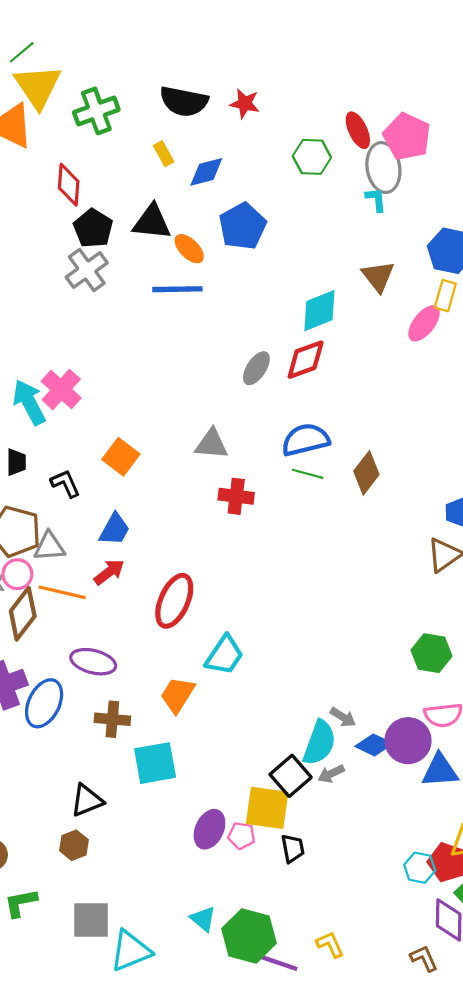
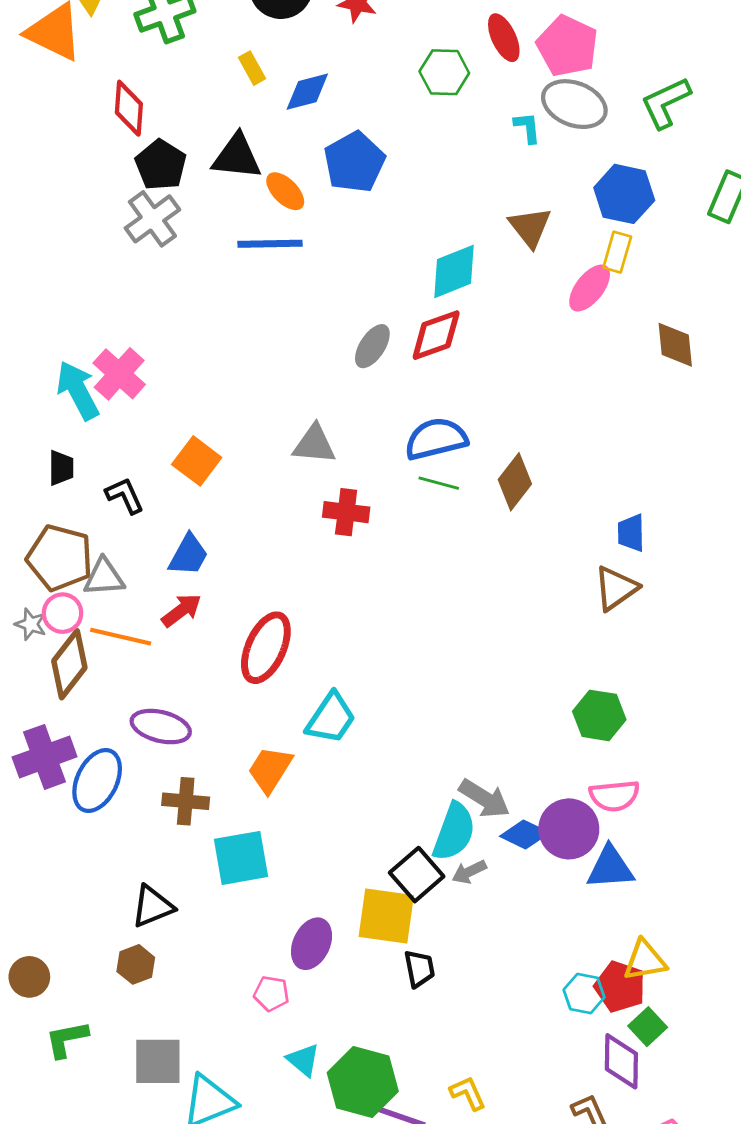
gray ellipse: (383, 168) -> (574, 104), moved, turned -60
gray arrow: (343, 717) -> (484, 798), size x1.5
pink pentagon: (241, 836) -> (271, 994), moved

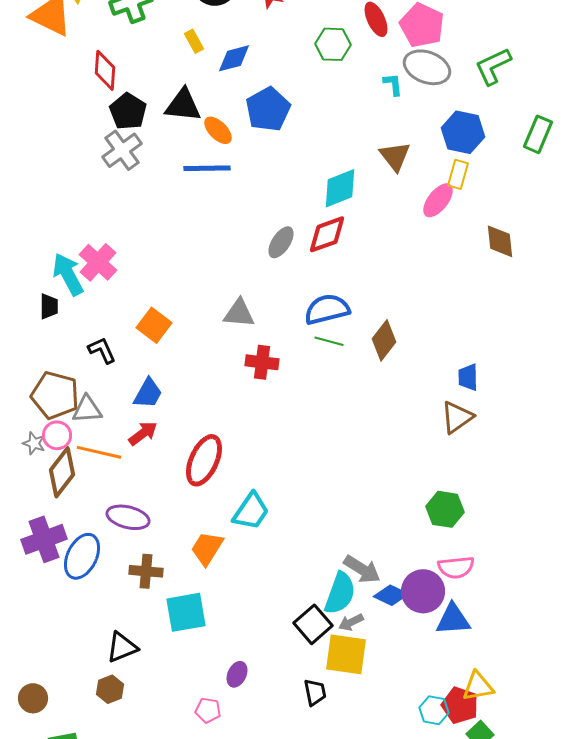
black trapezoid: (61, 468) -> (49, 306), moved
yellow square: (386, 916) -> (346, 654), moved
purple ellipse: (312, 944) -> (237, 674), size x0.7

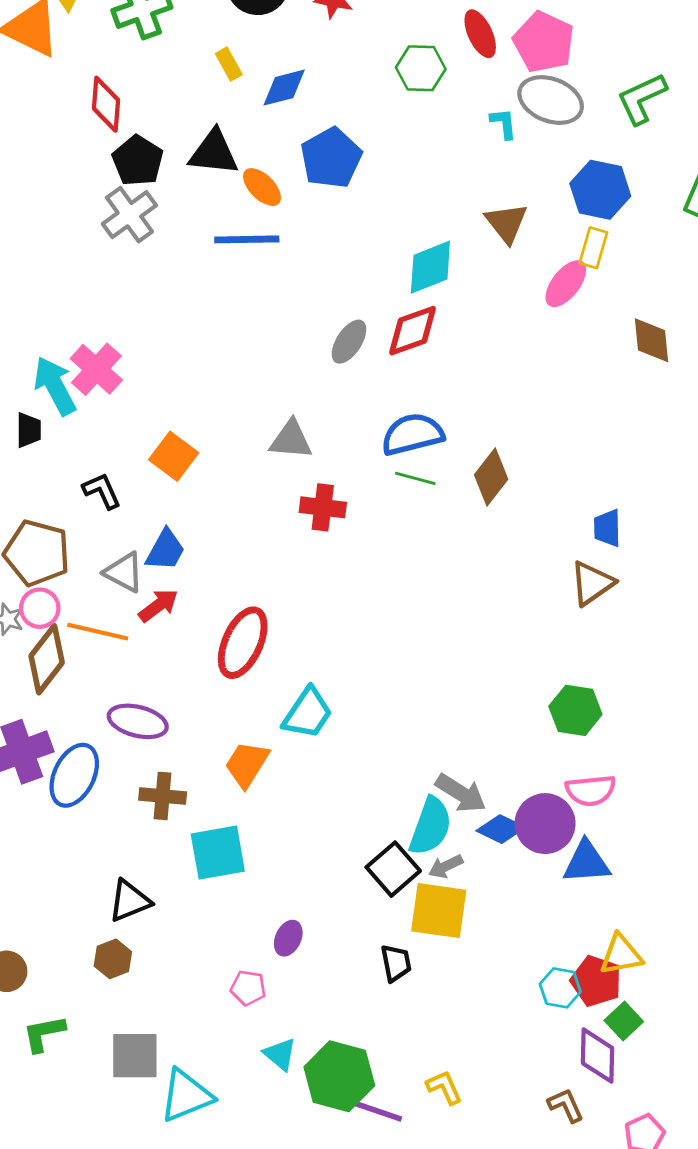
gray triangle: (87, 409) -> (124, 572), moved, turned 32

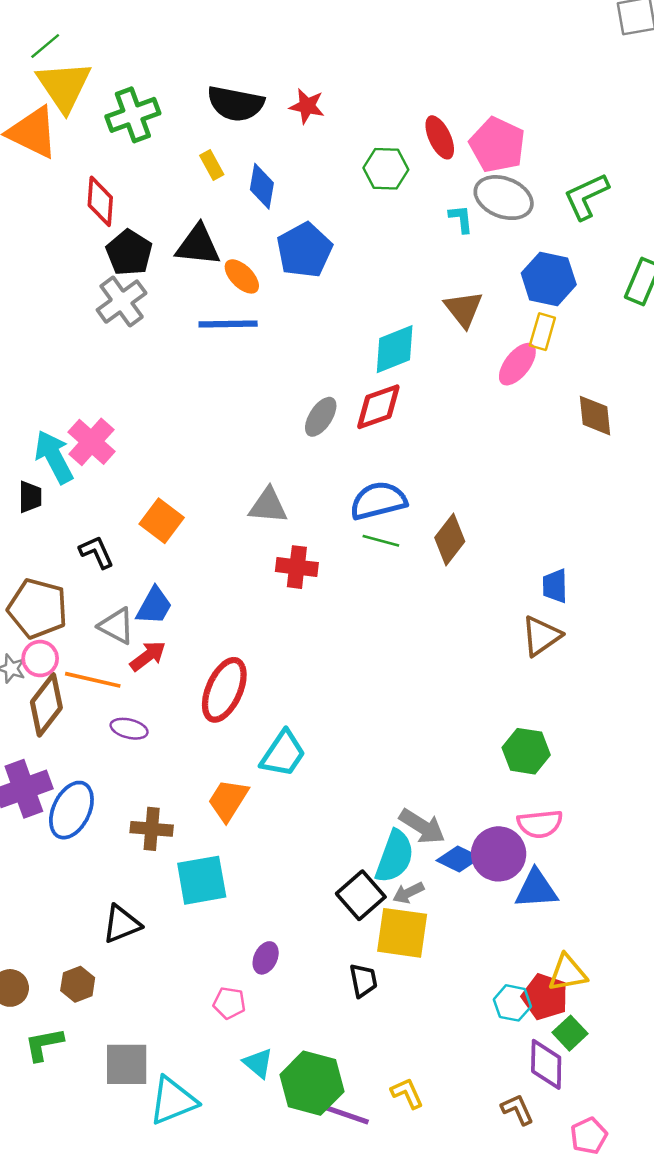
blue diamond: (284, 88) -> (262, 186), turned -66
purple ellipse: (138, 721) -> (129, 729), moved, size x0.7
brown hexagon: (113, 959) -> (78, 984), moved

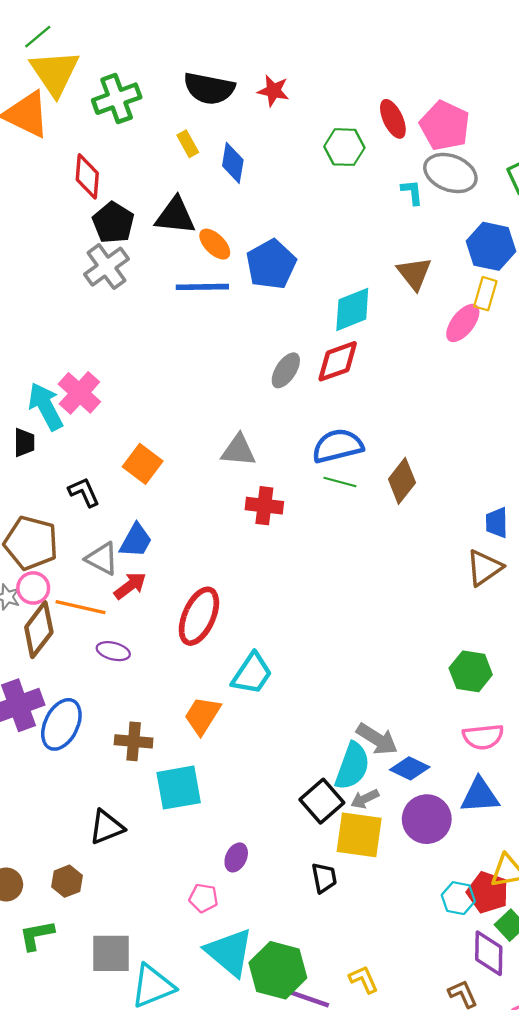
blue pentagon: (304, 250) -> (271, 264), moved
purple circle: (499, 854) -> (427, 819), moved
cyan triangle: (258, 1063) -> (229, 952), size x1.8

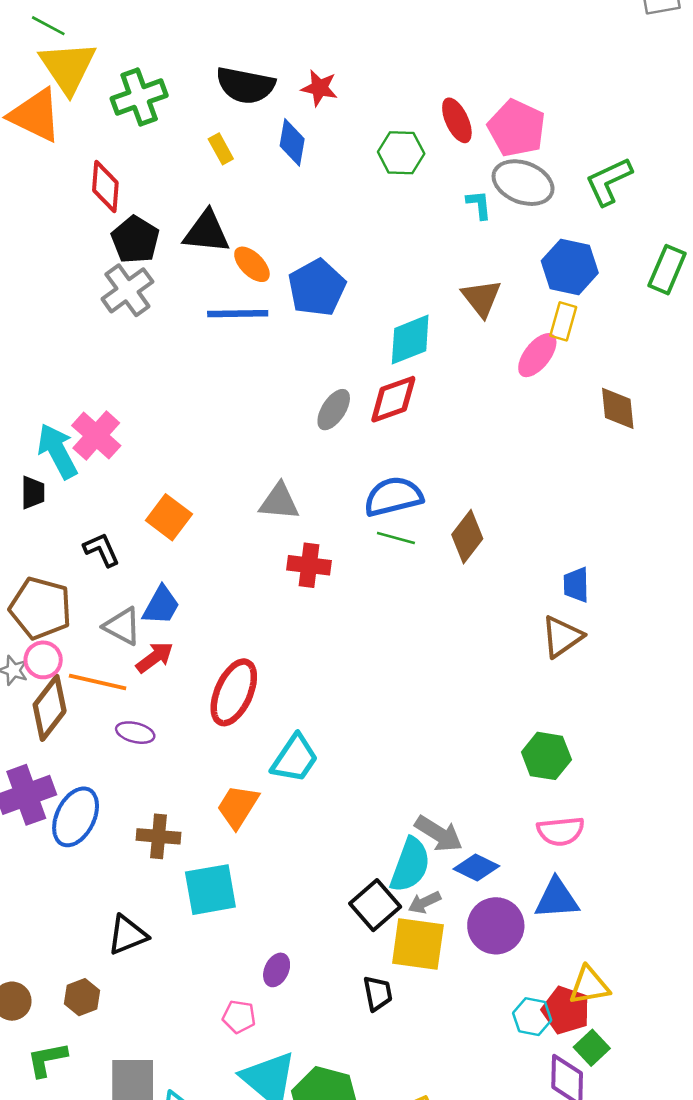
green line: (38, 37) -> (48, 26), turned 68
blue diamond: (233, 163) -> (292, 142), moved

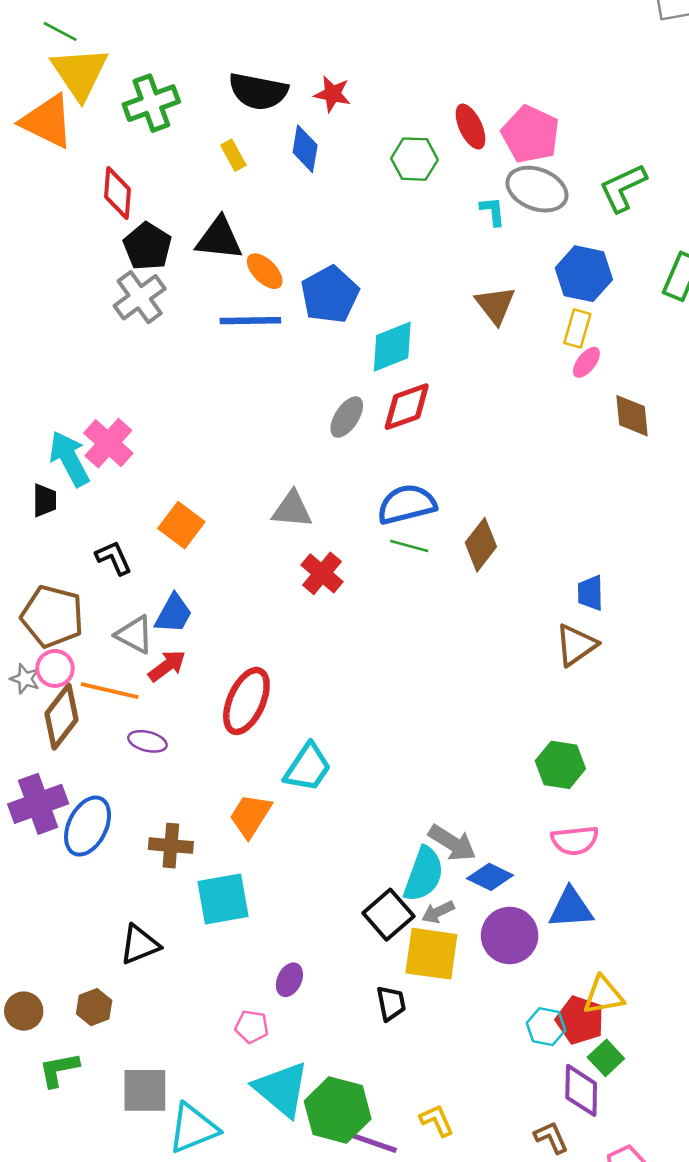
cyan diamond: (410, 340) -> (392, 347), moved
pink ellipse: (537, 355) -> (586, 362), moved, size x0.7
red cross: (309, 565) -> (322, 573), turned 33

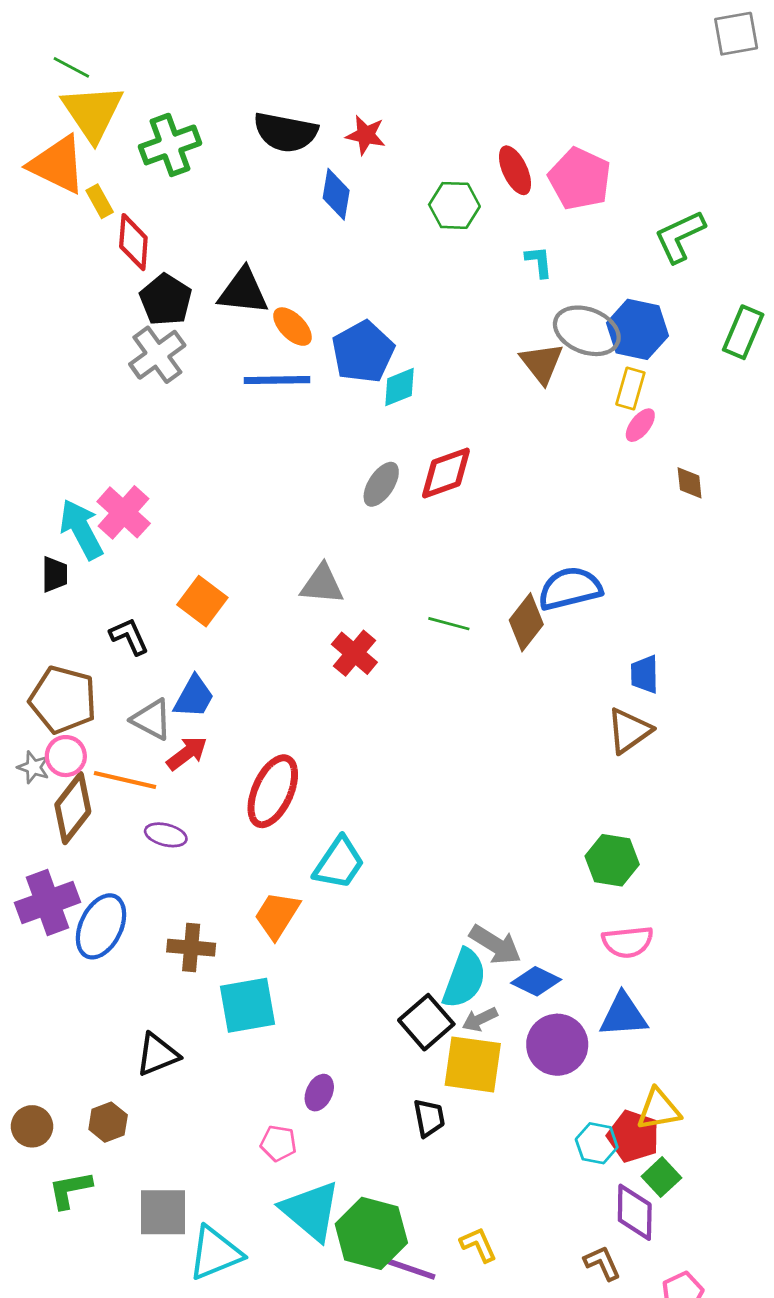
yellow rectangle: (233, 155) -> (100, 201), moved
gray ellipse: (537, 189) -> (587, 331), moved
cyan diamond: (392, 347) -> (400, 387), moved, size x0.7
brown diamond: (632, 416) -> (690, 483), size x0.7
blue semicircle: (407, 504) -> (570, 588), moved

